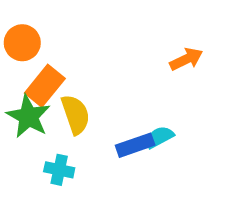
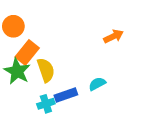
blue rectangle: (135, 145) -> (66, 95), moved
cyan cross: (59, 170) -> (46, 104), moved, turned -30

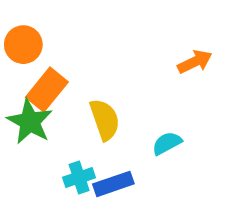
yellow semicircle: (46, 70) -> (105, 120), moved
blue rectangle: (66, 95) -> (113, 184), moved

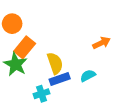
orange arrow: (195, 62) -> (101, 43), moved
blue rectangle: (113, 184) -> (60, 79), moved

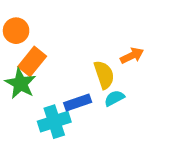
yellow semicircle: (55, 63) -> (104, 75), moved
cyan cross: (41, 94) -> (54, 122), size x1.5

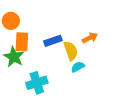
orange rectangle: (32, 61) -> (22, 42), turned -36
blue rectangle: (78, 103) -> (53, 41), moved

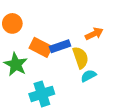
orange arrow: (90, 38) -> (94, 34), moved
orange rectangle: (22, 42) -> (41, 47), moved, turned -66

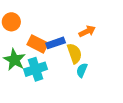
cyan semicircle: (88, 76) -> (82, 70), turned -40
cyan cross: (42, 94) -> (36, 69), moved

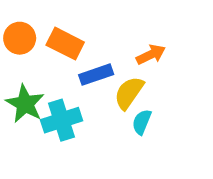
orange rectangle: (38, 44) -> (65, 44), moved
yellow semicircle: (74, 53) -> (129, 93), turned -126

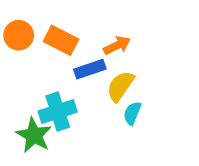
orange arrow: (151, 55) -> (117, 45), moved
green star: (25, 104) -> (34, 135), moved

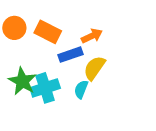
cyan semicircle: (132, 113) -> (81, 89), moved
green star: (34, 135) -> (22, 81), moved

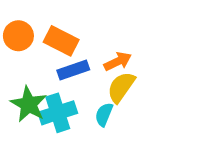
orange arrow: (92, 36) -> (118, 61), moved
blue rectangle: (70, 55) -> (73, 70), moved

